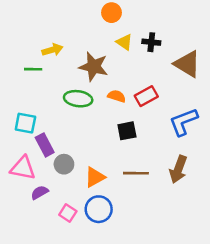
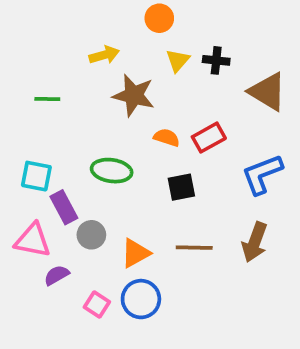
yellow triangle: (124, 42) -> (178, 60), turned 36
yellow arrow: (52, 50) -> (104, 55), moved
green ellipse: (78, 99) -> (112, 171), moved

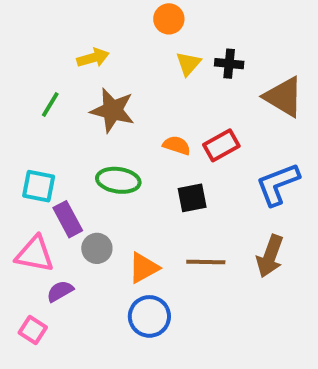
yellow arrow: (104, 55) -> (93, 58), moved
brown star: (134, 95) -> (112, 110), moved
green line: (47, 99) -> (50, 104), turned -60
pink square: (97, 305) -> (33, 330), moved

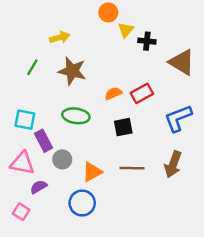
yellow triangle: (188, 64) -> (126, 30), moved
orange semicircle: (177, 145) -> (113, 93), turned -42
blue circle: (149, 316) -> (82, 203), moved

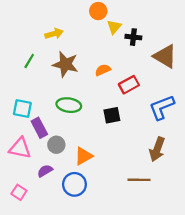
orange semicircle: (113, 93) -> (103, 70), moved
brown line: (132, 168) -> (139, 180), moved
purple semicircle: (39, 187) -> (45, 171), moved

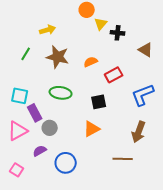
brown triangle: (165, 56) -> (146, 50), size x0.7
pink triangle: (20, 148) -> (18, 131), turned -40
orange triangle: (84, 156) -> (92, 129), moved

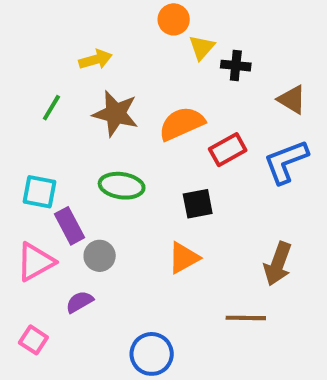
orange semicircle: (91, 62) -> (182, 124), size x1.6
blue L-shape: (143, 95) -> (286, 162), moved
blue circle: (66, 163) -> (152, 354), moved

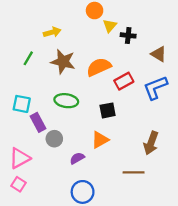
pink triangle: (35, 262) -> (20, 158), moved
purple semicircle: (80, 302) -> (77, 158), moved

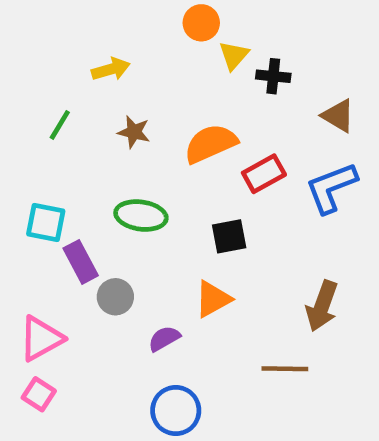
brown star: (63, 62) -> (134, 132), size x0.6

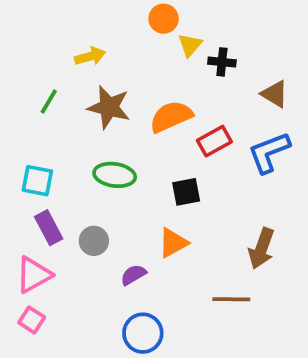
brown star: (134, 132) -> (109, 107), size x1.6
purple rectangle: (81, 262) -> (49, 228), moved

